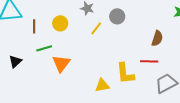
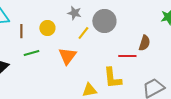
gray circle: (117, 16) -> (104, 21), size x1.5
red line: (149, 61) -> (127, 56), moved
orange triangle: (61, 63) -> (67, 56), moved

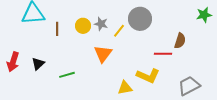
gray star: (74, 13) -> (101, 24), moved
green line: (31, 53) -> (67, 75), moved
yellow L-shape: (112, 78) -> (148, 76), turned -60

